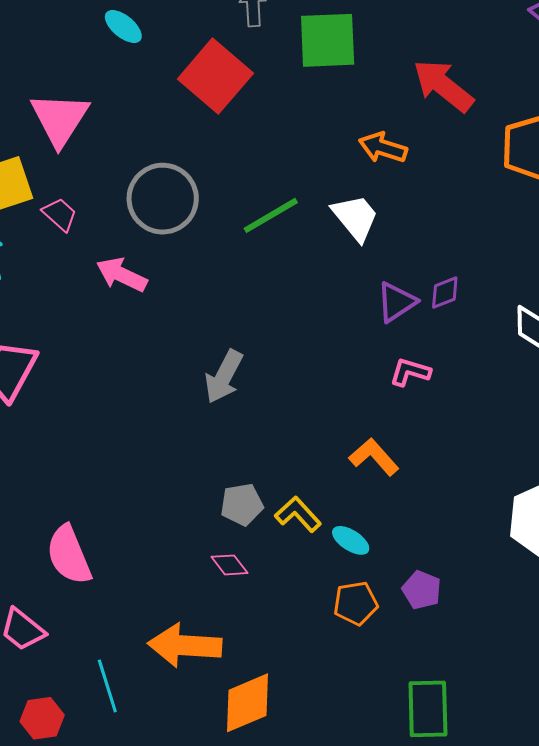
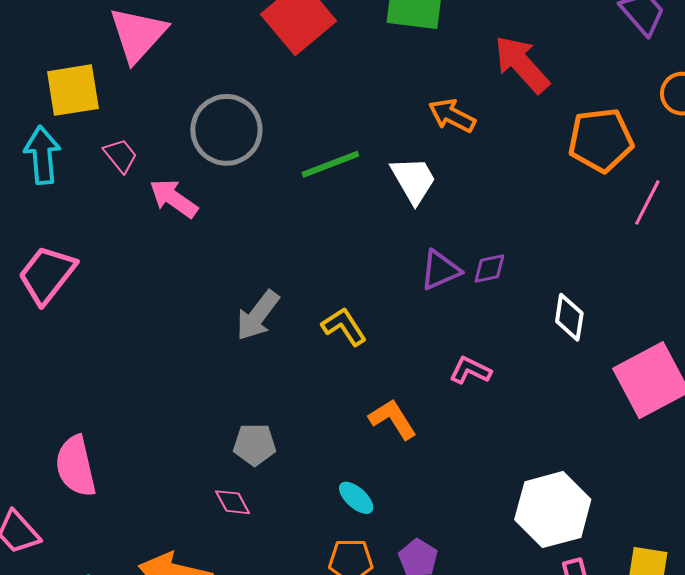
pink trapezoid: (60, 214) -> (120, 156), moved
pink L-shape: (410, 372) -> (470, 370), moved
yellow L-shape: (298, 514) -> (344, 327), moved

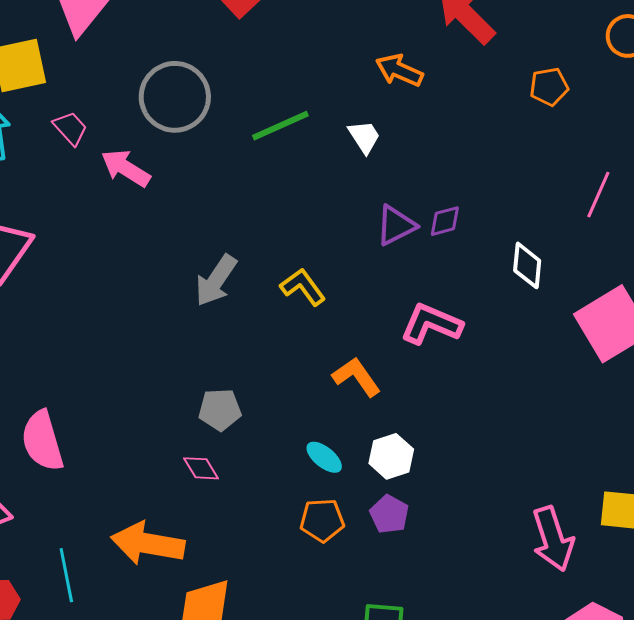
orange pentagon: (601, 140) -> (549, 87), size x0.6
white trapezoid: (413, 180) -> (364, 137), size x0.7
pink line: (647, 202) -> (598, 195), moved
pink L-shape: (470, 370) -> (431, 324), size x1.5
white hexagon: (553, 510) -> (391, 456), moved, size x0.6

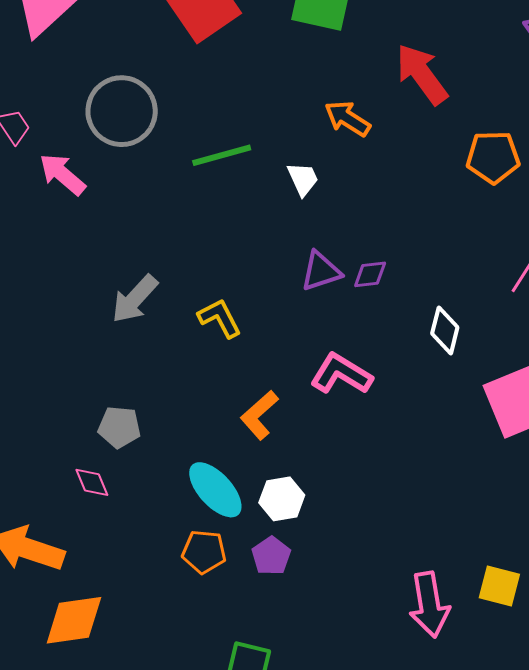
orange pentagon: (549, 87) -> (493, 157), size x1.4
orange L-shape: (356, 377) -> (259, 415), turned -105
cyan ellipse: (324, 457) -> (215, 490), size x1.6

